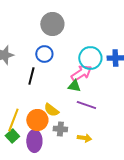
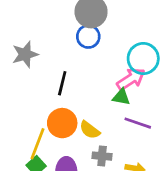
blue circle: (44, 54) -> (88, 37), moved
orange circle: (37, 120) -> (62, 123), moved

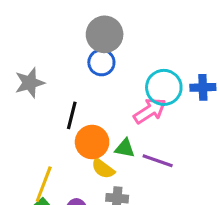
green triangle: (121, 97) -> (125, 148), moved
orange circle: (62, 123) -> (92, 142), moved

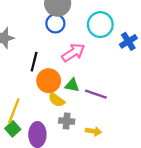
cyan circle: (164, 87) -> (100, 25), moved
blue cross: (203, 87) -> (128, 41), turned -30
pink arrow: (150, 111) -> (73, 53), moved

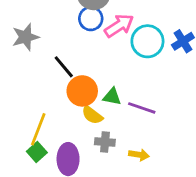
cyan circle: (100, 25) -> (147, 41), moved
pink arrow: (73, 53) -> (119, 26), moved
black line: (34, 62) -> (64, 67), turned -54

